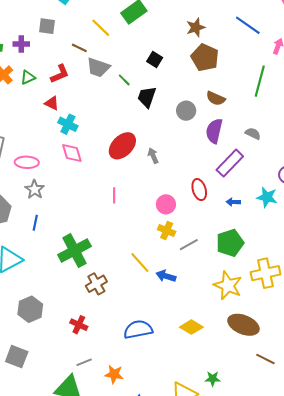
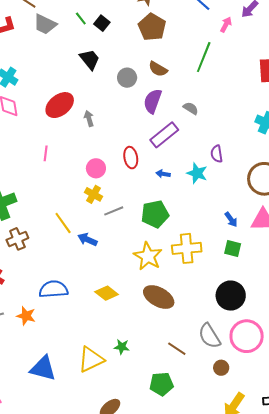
green line: (124, 80) -> (81, 19), moved
black trapezoid: (147, 97) -> (90, 59), turned 115
brown line: (265, 359) -> (177, 349), moved
orange star: (114, 374) -> (26, 316), moved

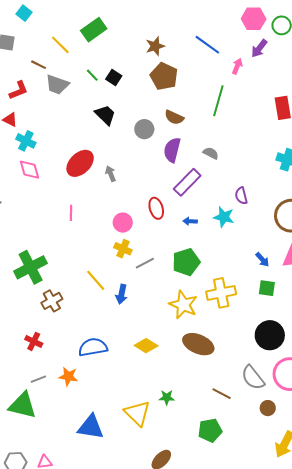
blue arrow: (87, 239) -> (122, 294), turned -96
yellow triangle: (91, 359) -> (137, 413), turned -44

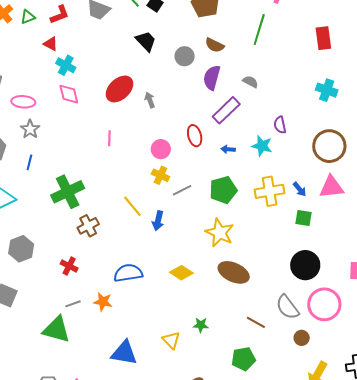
yellow cross: (221, 293) -> (270, 191), moved
yellow triangle: (137, 413) -> (171, 340), size x0.7

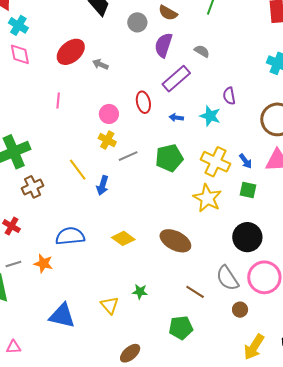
gray arrow: (150, 100) -> (100, 64), turned -49
yellow cross: (270, 191) -> (215, 162), turned 32
yellow star: (220, 233) -> (207, 198), moved

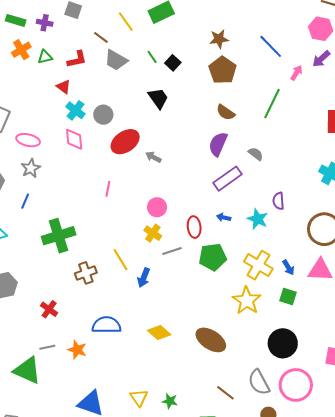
gray circle: (137, 22) -> (103, 115), moved
red ellipse: (143, 102) -> (194, 227), moved
brown cross: (33, 187) -> (86, 273), moved
green star: (140, 292) -> (170, 401), moved

